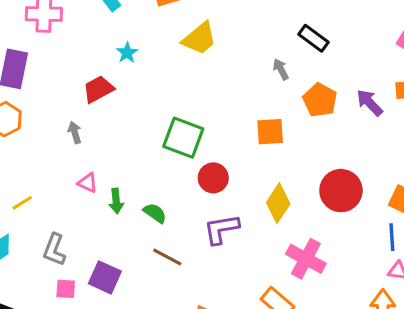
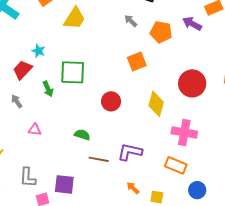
cyan star: (127, 53) -> (38, 51), moved
green square: (183, 138) -> (73, 72), moved
green arrow: (116, 201) -> (48, 89), moved
purple L-shape: (221, 229) -> (130, 152), moved, turned 40

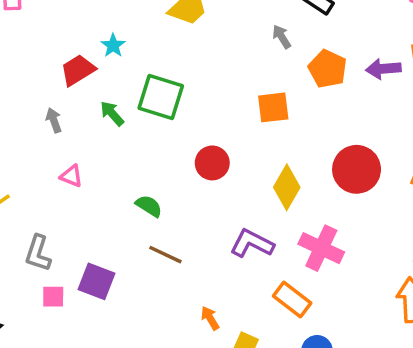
purple arrow: (192, 24) -> (383, 69), turned -48
green arrow: (48, 89) -> (112, 113), turned 147
purple L-shape: (130, 152) -> (252, 243), moved

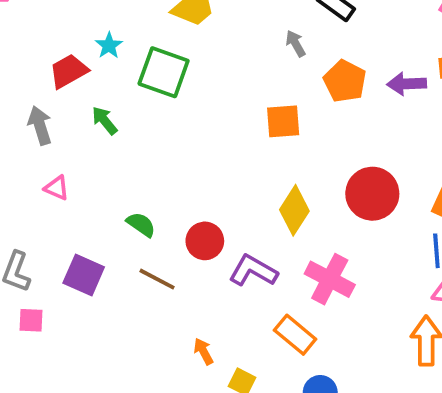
green square: (161, 97) -> (164, 72), moved
gray arrow: (54, 120) -> (40, 125), size x1.4
red circle: (212, 163) -> (205, 241), moved
purple square: (97, 281) -> (84, 275), moved

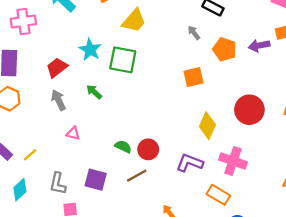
cyan star: (109, 45) -> (90, 50), size x1.5
red trapezoid: (69, 71) -> (57, 68), moved
red circle: (205, 241) -> (148, 149), moved
brown line: (157, 279) -> (137, 176), turned -48

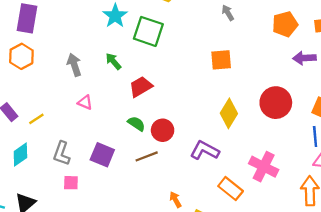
purple arrow: (259, 46) -> (304, 58), moved
orange pentagon: (225, 49) -> (285, 24), moved, turned 30
red trapezoid: (57, 68) -> (141, 87), moved
pink cross: (233, 161) -> (264, 167), moved

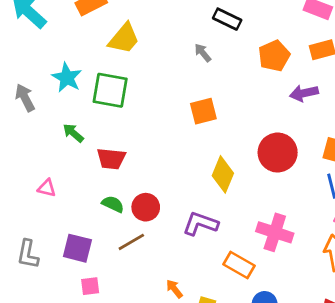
gray arrow: (74, 65) -> (25, 98), moved
red trapezoid: (141, 87) -> (111, 159), turned -135
pink square: (71, 183) -> (90, 286), moved

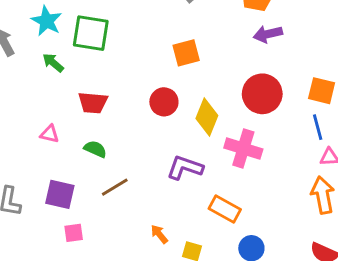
purple arrow: (304, 93) -> (268, 34), moved
green arrow: (73, 133) -> (53, 63), moved
pink triangle: (47, 188) -> (50, 134), moved
red circle: (146, 207) -> (164, 102), moved
pink cross: (275, 232) -> (243, 149), moved

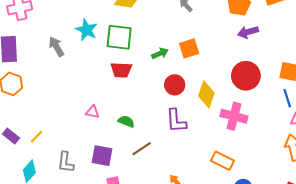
green arrow: (53, 63) -> (160, 53), moved, turned 119
red trapezoid: (93, 103) -> (121, 70), moved
purple L-shape: (185, 168) -> (176, 121), moved, turned -110

